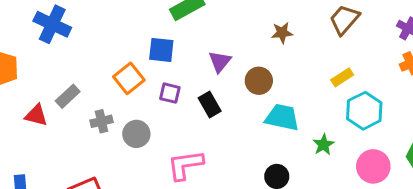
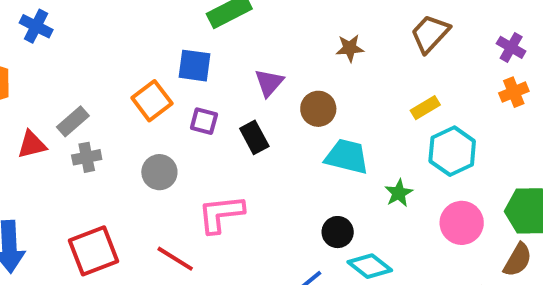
blue cross: (52, 24) -> (36, 26), moved, size x0.7
red triangle: (36, 115) -> (32, 145), turned -30
gray cross: (101, 121) -> (87, 157), moved

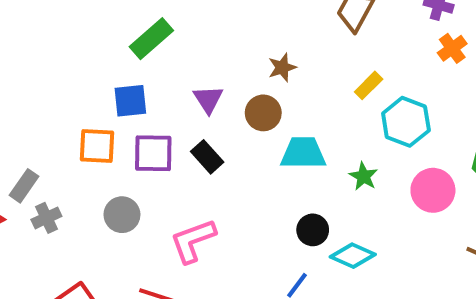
brown star: (350, 48) -> (282, 67), moved
orange square: (152, 101) -> (97, 146), turned -36
purple square: (204, 121) -> (153, 153), size x1.5

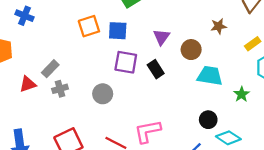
brown star: (282, 67) -> (219, 26), moved
orange square: (97, 146) -> (89, 26), moved, turned -30
pink L-shape: (193, 241) -> (148, 131), moved

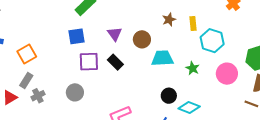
orange square: (89, 26) -> (27, 54), moved
brown star: (219, 26) -> (169, 20), moved
yellow rectangle: (253, 44) -> (193, 24), turned -48

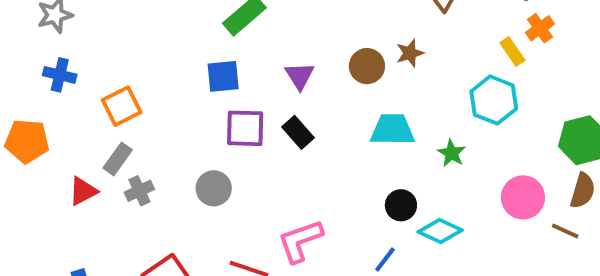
yellow rectangle: (193, 24) -> (512, 52), moved, turned -32
brown circle: (142, 39) -> (367, 66), moved
pink circle: (227, 74) -> (523, 197), moved

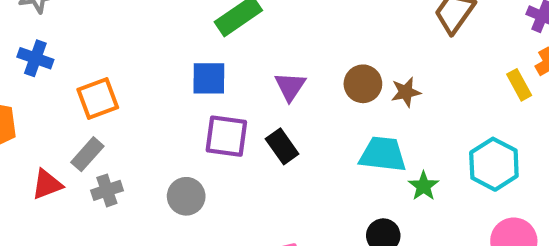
brown star: (410, 53) -> (406, 92), moved
cyan hexagon: (494, 100) -> (494, 164), moved
green star: (451, 153) -> (424, 186), moved

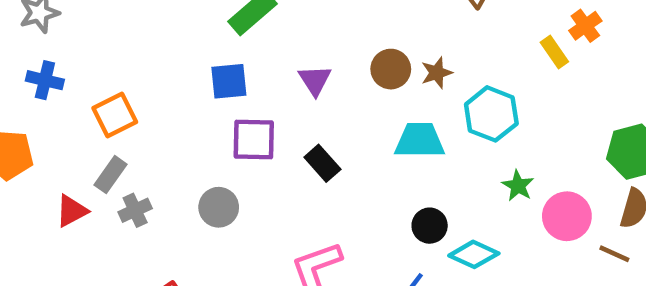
black rectangle: (282, 146) -> (322, 163), moved
cyan hexagon: (494, 164) -> (491, 114), moved
green star: (424, 186) -> (518, 186), moved

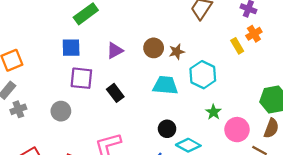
purple triangle: (315, 80) -> (115, 51), turned 30

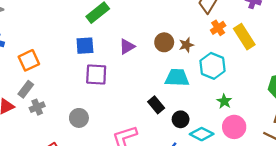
orange cross: (254, 34) -> (218, 28), moved
yellow rectangle: (237, 46) -> (244, 37), size x1.6
black rectangle: (115, 93) -> (156, 105), moved
gray circle: (61, 111) -> (79, 118), moved
pink circle: (237, 130) -> (234, 127), moved

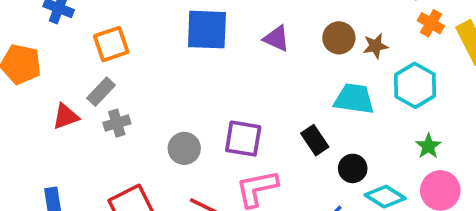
orange cross: (218, 28) -> (431, 23), turned -32
blue square: (85, 46) -> (207, 30), size x1.4
purple triangle: (127, 47) -> (276, 38), turned 49
purple square: (96, 75) -> (243, 139), moved

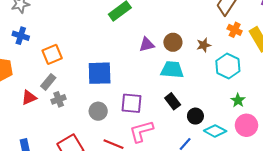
blue square: (207, 30) -> (100, 73), moved
purple triangle: (276, 38) -> (147, 45), turned -35
brown circle: (339, 38) -> (173, 42), moved
cyan trapezoid: (354, 99) -> (172, 70), moved

